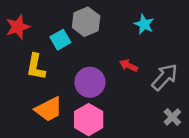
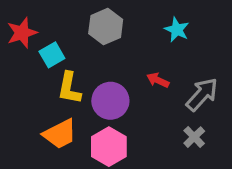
cyan square: (60, 40) -> (52, 55), moved
yellow L-shape: (36, 67) -> (69, 88), moved
gray cross: (172, 117) -> (194, 137), moved

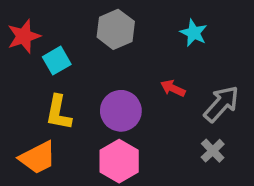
yellow L-shape: (69, 88) -> (58, 113), moved
orange trapezoid: (60, 134) -> (38, 158), moved

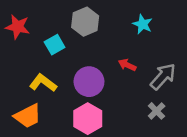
red star: (24, 36) -> (18, 27), turned 30
cyan square: (57, 61) -> (55, 45), moved
yellow L-shape: (58, 113) -> (43, 83), turned 116

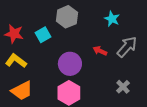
red star: (18, 27) -> (14, 34), moved
gray arrow: (163, 77) -> (127, 47), moved
yellow L-shape: (43, 83) -> (16, 61), moved

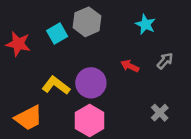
cyan square: (43, 35) -> (57, 34), moved
gray arrow: (127, 47) -> (165, 61), size x0.6
yellow L-shape: (16, 61) -> (56, 85), moved

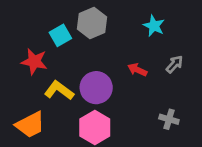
red star: (18, 44) -> (34, 62), moved
gray cross: (160, 113) -> (169, 119), turned -30

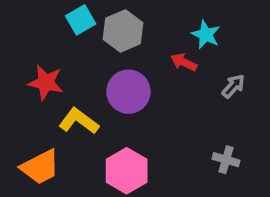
cyan square: (60, 35) -> (81, 20), moved
red arrow: (137, 70) -> (184, 62), moved
purple circle: (96, 88) -> (128, 92), moved

